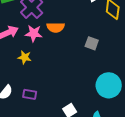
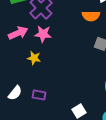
orange semicircle: (56, 27) -> (91, 16), moved

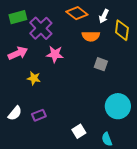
pink star: (43, 34) -> (55, 54), moved
purple rectangle: (39, 95) -> (39, 115), turned -32

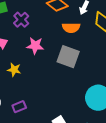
purple cross: (41, 28) -> (21, 20), size x0.7
gray square: (101, 64) -> (68, 57), moved, size x1.6

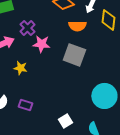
purple cross: (21, 20) -> (27, 28), moved
purple rectangle: (19, 107) -> (25, 105), turned 40

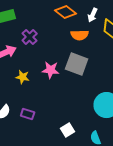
pink star: (41, 44) -> (51, 70), moved

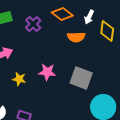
purple cross: (30, 37) -> (33, 24), moved
gray square: (77, 64) -> (81, 78), moved

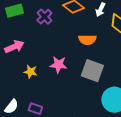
orange semicircle: (76, 37) -> (87, 40), moved

